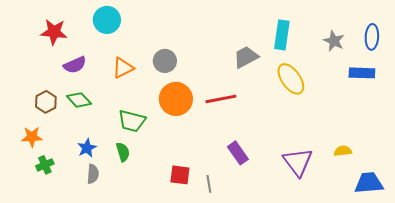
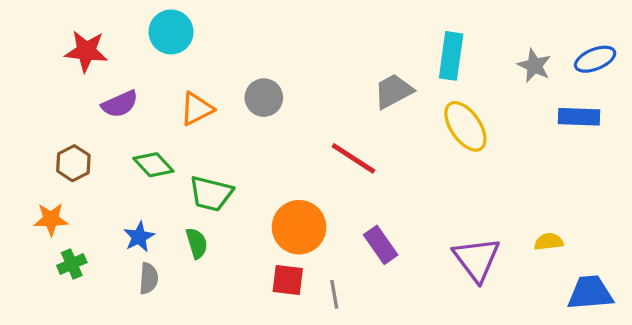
blue ellipse: (372, 37) -> (595, 59), turned 65
orange circle: (176, 99) -> (299, 227), moved
red line: (221, 99) -> (353, 158), turned 44
green diamond: (79, 100) -> (153, 165), moved

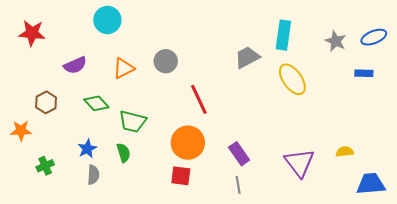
red star: (86, 51) -> (32, 33), moved
blue rectangle: (579, 117) -> (364, 73), size x0.7
red line: (353, 158) -> (199, 99), moved, turned 32
orange star: (51, 219) -> (21, 131), moved
gray line: (334, 294) -> (238, 185), moved

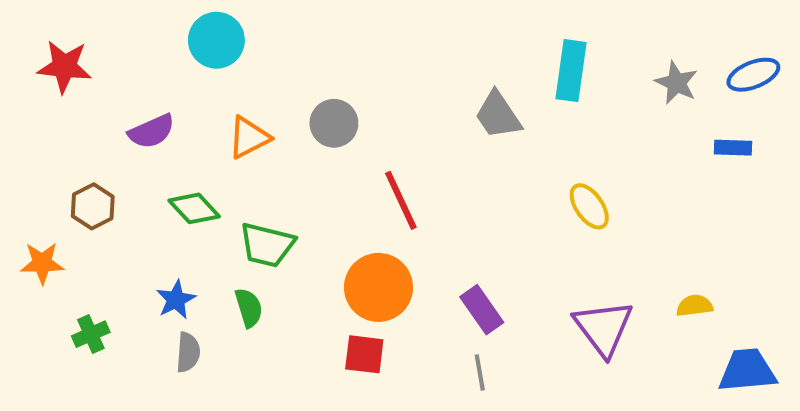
gray trapezoid: (247, 57) -> (498, 115), turned -96
yellow ellipse: (292, 79) -> (589, 206), moved, size x0.7

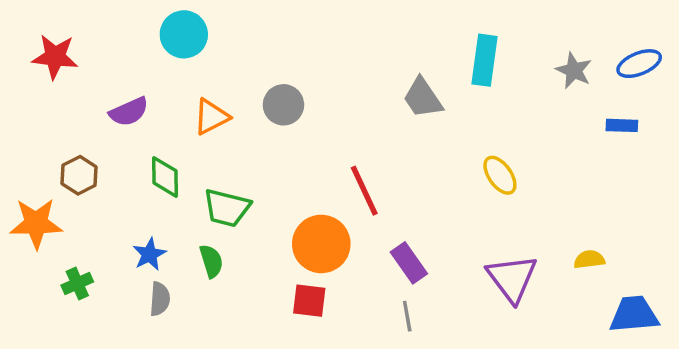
red line: (401, 200) -> (364, 191), moved
green diamond: (194, 208) -> (165, 177), turned 42
orange star: (42, 263) -> (36, 223), size x1.4

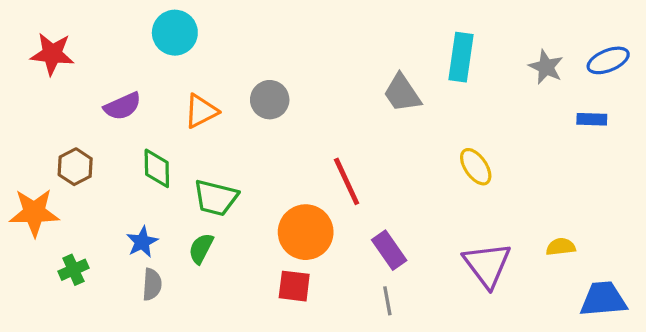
green semicircle: (211, 261) -> (201, 248), turned -136

